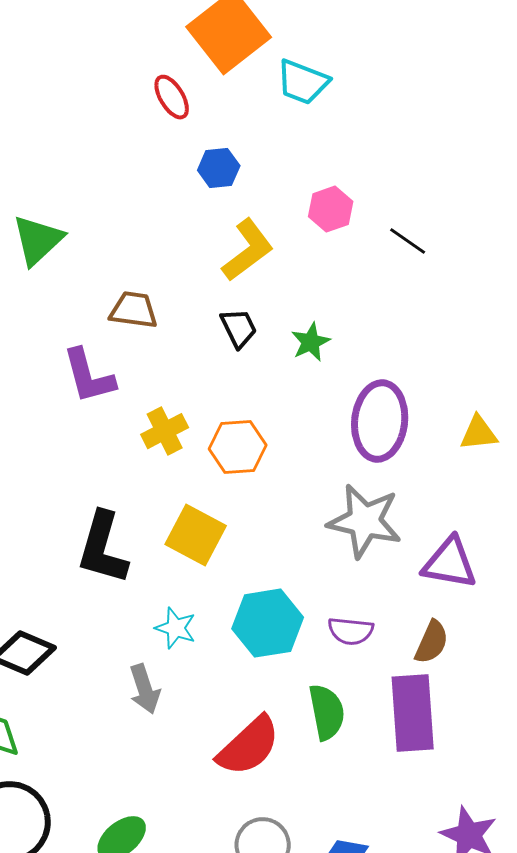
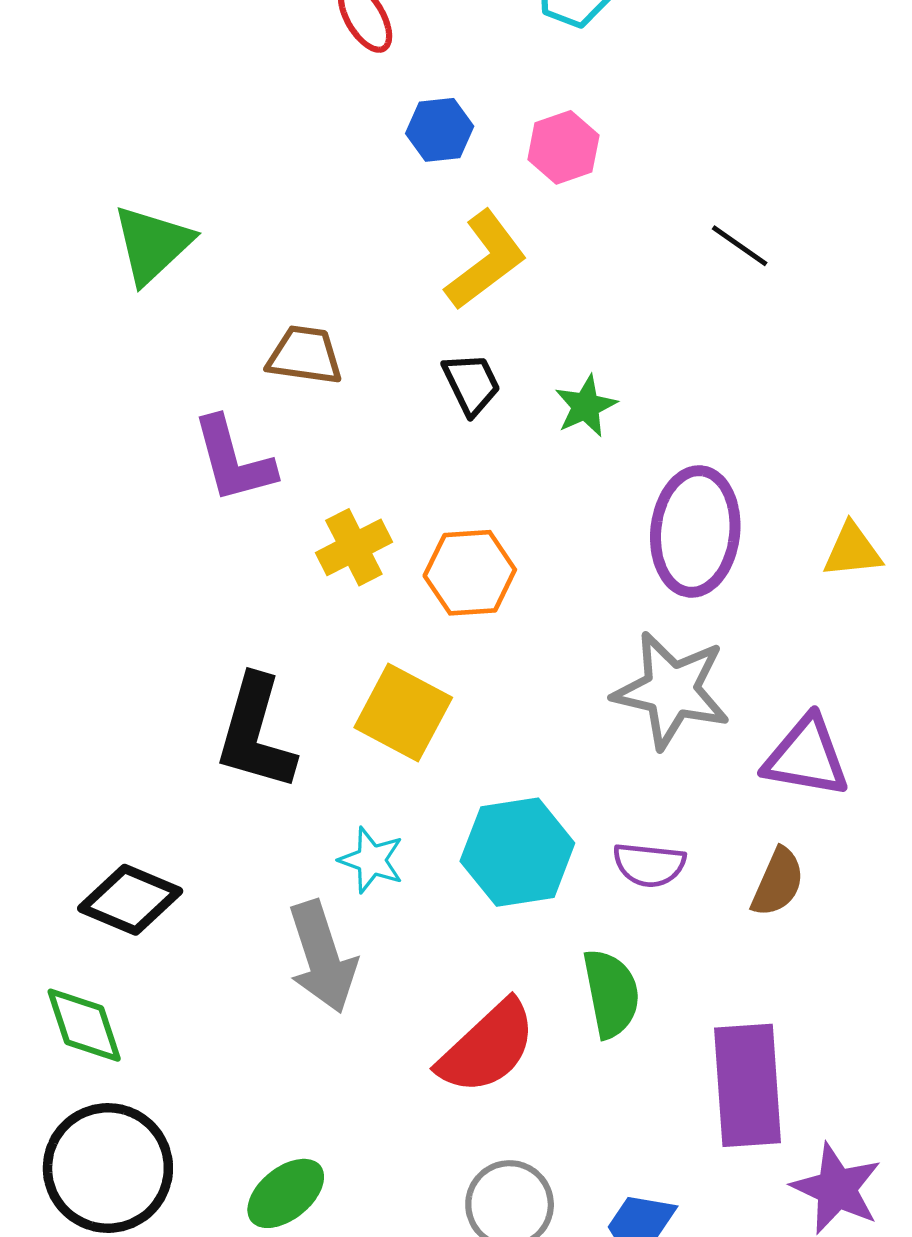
pink hexagon: (331, 209) -> (563, 147), moved
gray arrow: (145, 689) -> (322, 957), size x1.4
purple rectangle: (413, 713) -> (748, 1085), moved

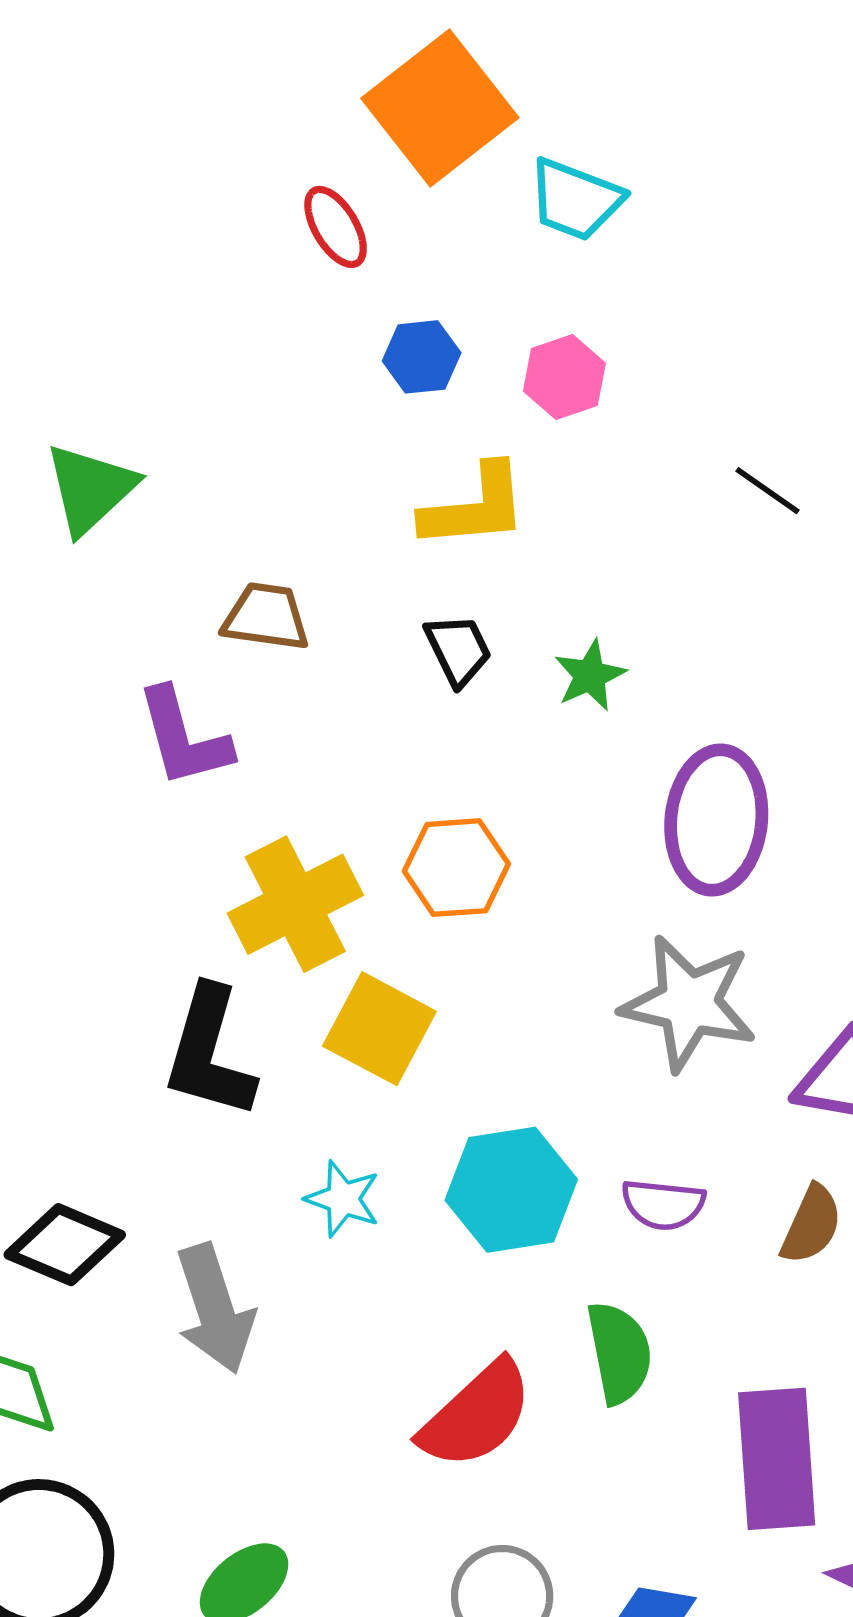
yellow L-shape: (486, 260) -> (475, 507), turned 32
yellow cross: (354, 547) -> (295, 904), moved, size x1.5
gray arrow: (322, 957) -> (215, 1309), moved

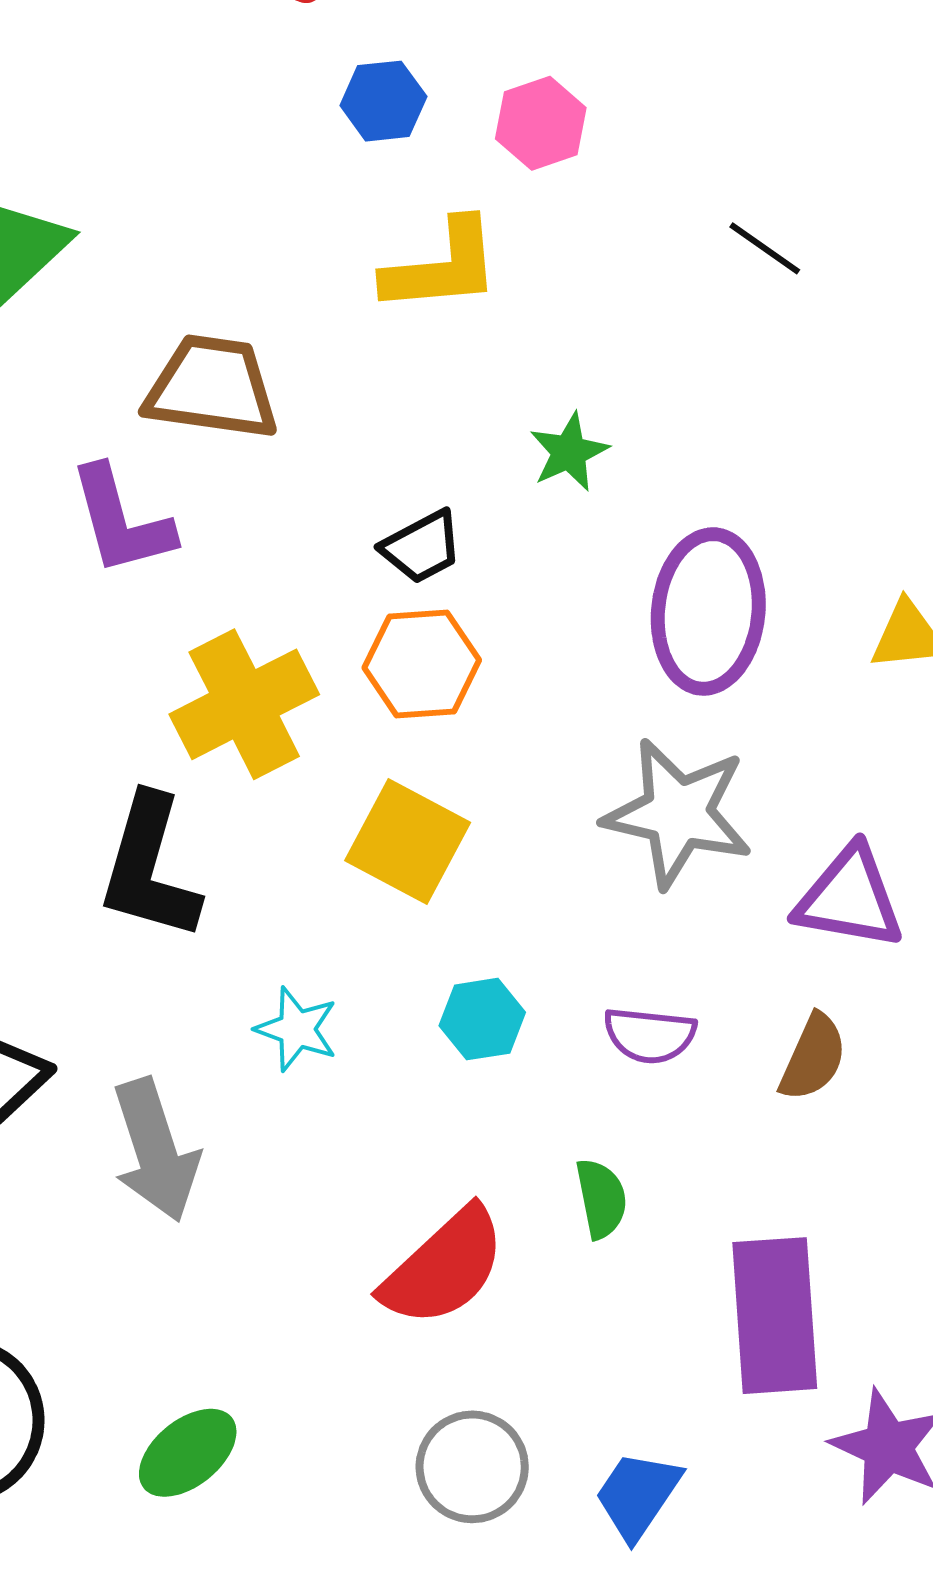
brown trapezoid: (266, 617) -> (212, 388), size x1.4
black trapezoid: (458, 650) -> (422, 547), moved, turned 88
yellow square: (379, 1029) -> (408, 841), moved
cyan hexagon: (511, 1190) -> (482, 1019), size x0.6
green semicircle: (619, 1353) -> (601, 1199), size x0.7

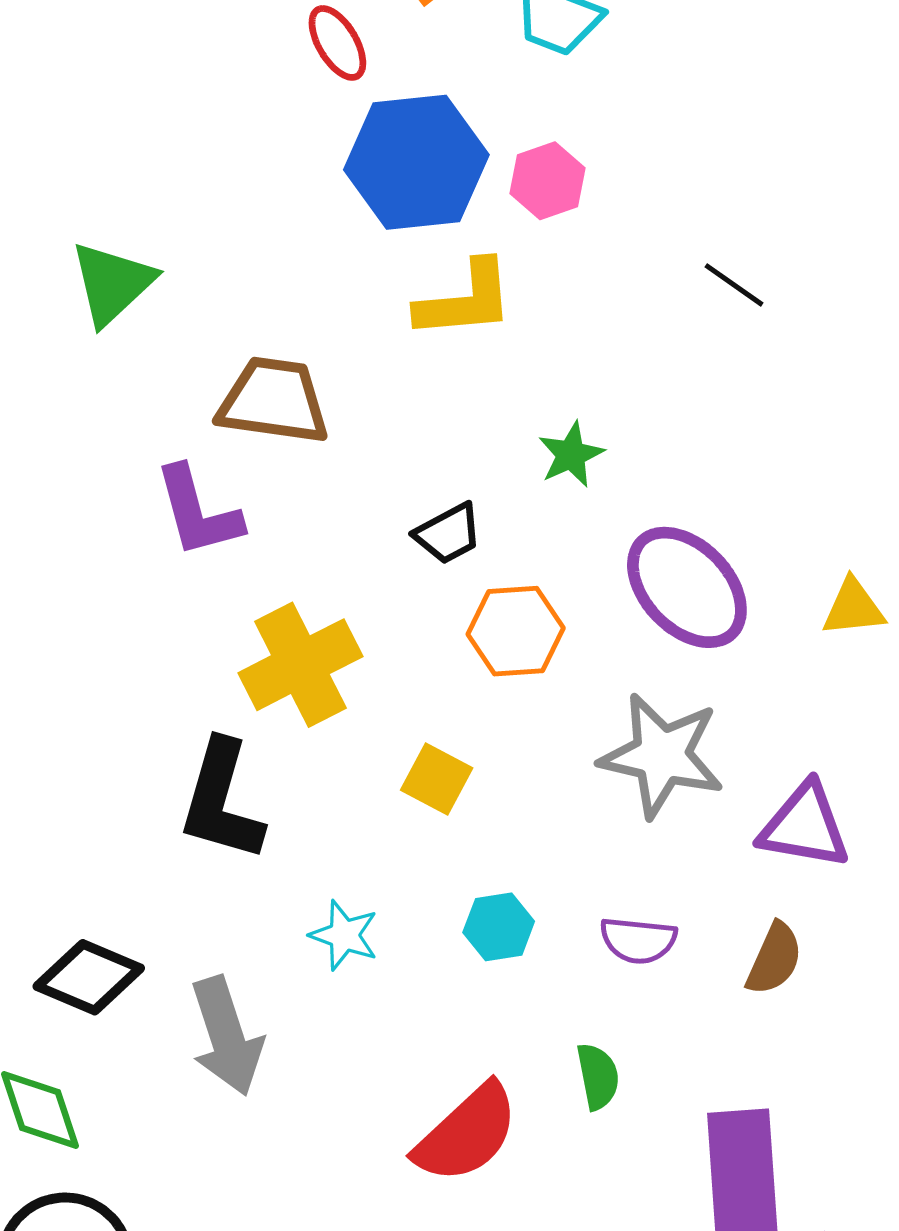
blue hexagon: (383, 101) -> (416, 162), size x2.0
purple ellipse: (708, 611) -> (687, 587), turned -50
orange hexagon: (422, 664) -> (516, 631), moved
yellow square: (408, 841) -> (437, 779), size x0.7

